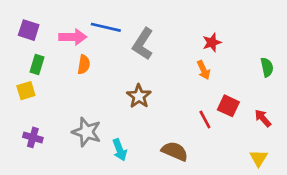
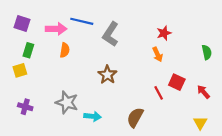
cyan arrow: (120, 150) -> (92, 116), turned -63
brown semicircle: (175, 151) -> (135, 117), turned -84

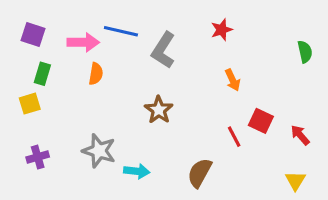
red star: (164, 33) -> (222, 30), moved
green semicircle: (207, 52) -> (305, 52), moved
purple cross: (25, 107) -> (38, 157), turned -32

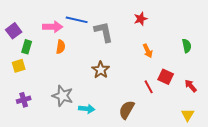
purple square: (33, 34) -> (14, 31), moved, turned 35
gray L-shape: (163, 50) -> (104, 32), turned 135
green semicircle: (305, 52) -> (187, 46), moved

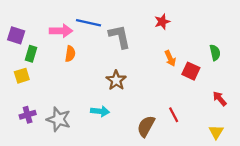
purple square: (14, 31) -> (16, 35), turned -35
red square: (166, 77) -> (191, 71), moved
red line: (149, 87) -> (174, 115), moved
gray star: (63, 96) -> (59, 119), moved
cyan arrow: (87, 109) -> (100, 111), moved

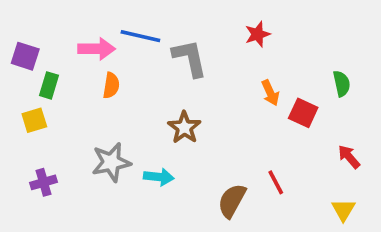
gray star: (59, 119) -> (111, 162), moved, turned -30

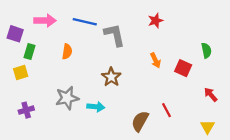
pink arrow: (97, 49) -> (45, 21), moved
orange arrow: (270, 93) -> (155, 60), moved

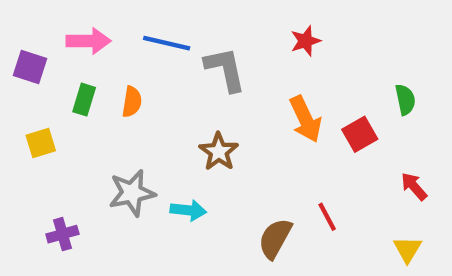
green rectangle: (29, 52) -> (84, 100), moved
orange arrow: (155, 60) -> (305, 119), size x1.5
red square: (183, 68) -> (360, 134), turned 35
purple cross: (26, 110) -> (62, 234), moved

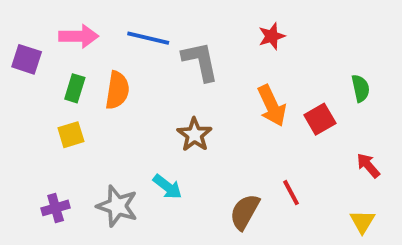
orange semicircle: (132, 102) -> (117, 90), size x1.4
yellow square: (41, 143) -> (71, 135), moved
gray star: (132, 193) -> (117, 206), moved, turned 30
cyan arrow: (188, 210) -> (167, 187), turned 32

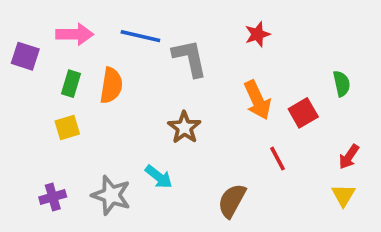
red arrow: (368, 166) -> (349, 157), turned -105
red line: (291, 193) -> (278, 159), moved
yellow triangle: (362, 222) -> (343, 195), moved

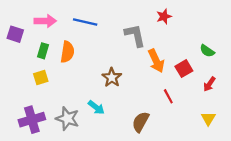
red star: (257, 34) -> (164, 16), moved
gray L-shape: (190, 58) -> (135, 35), moved
green semicircle: (342, 84) -> (207, 51), turned 136
red arrow: (349, 157) -> (209, 84), moved
purple cross: (53, 197) -> (32, 120), size x1.6

